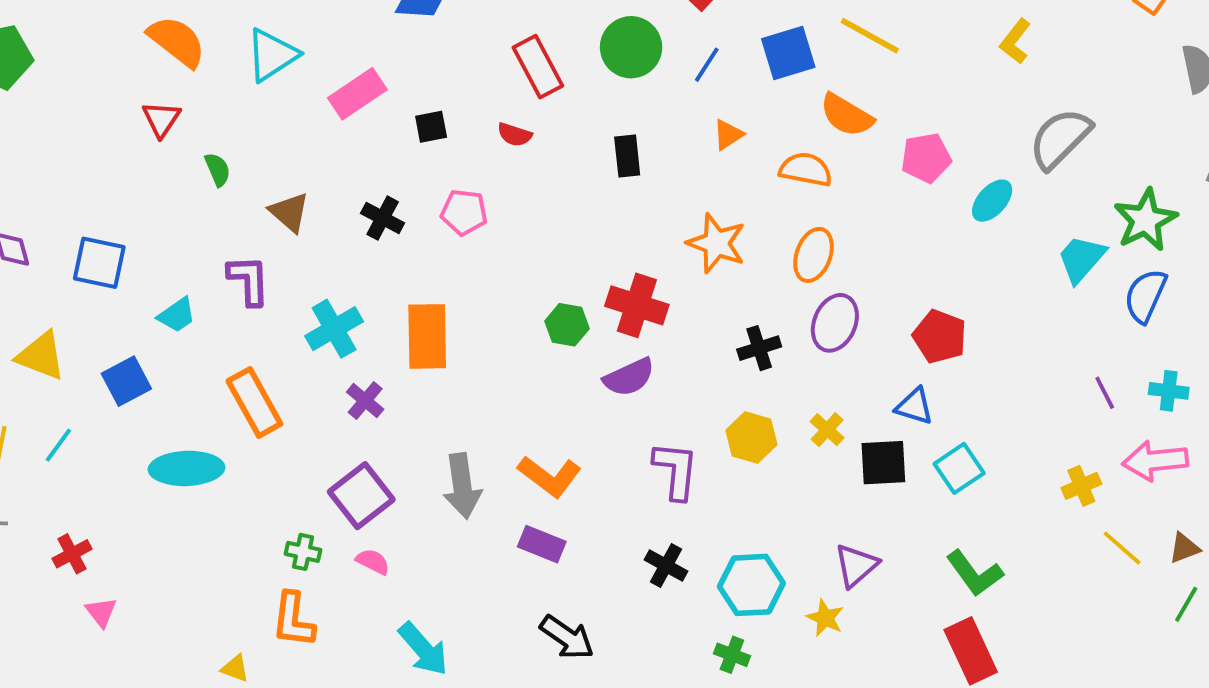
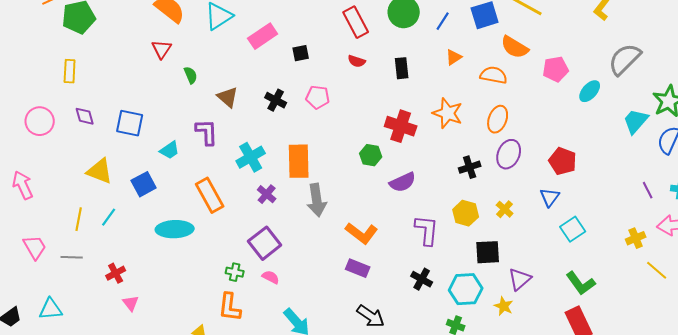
red semicircle: (515, 135) -> (357, 61), moved
red cross: (637, 305) -> (401, 126), moved
blue triangle: (914, 406) -> (550, 197), turned 50
black square: (883, 463) -> (488, 252), moved
gray arrow: (462, 486) -> (317, 200), moved

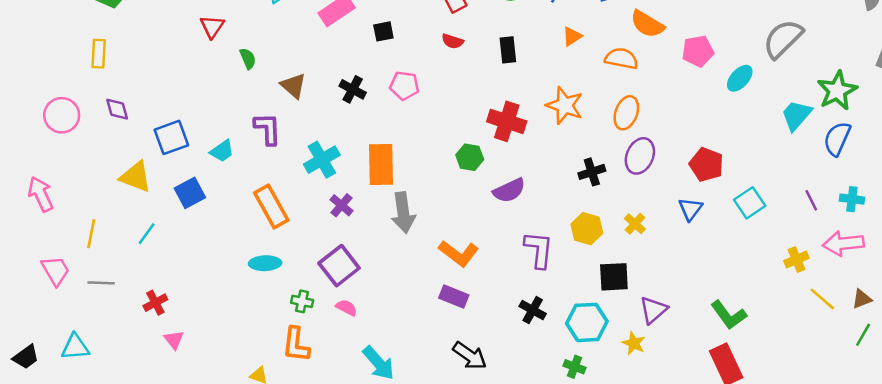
blue square: (130, 123) -> (171, 137), moved, turned -32
yellow line: (79, 219) -> (91, 234), moved
cyan ellipse: (175, 229) -> (265, 263), moved, size x0.7
cyan square: (573, 229) -> (750, 203), moved

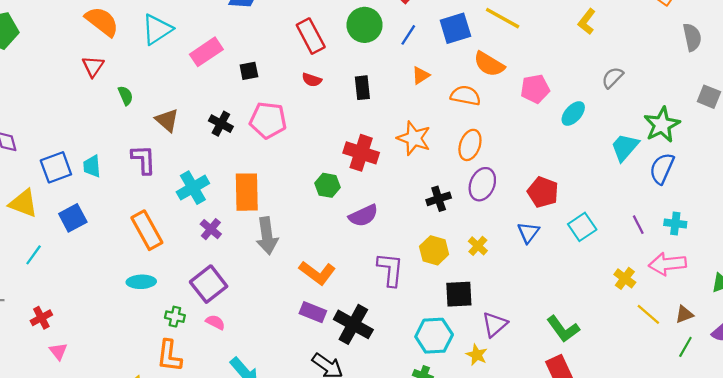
gray semicircle: (783, 39) -> (612, 78), size x0.6
pink pentagon: (404, 86) -> (268, 120), size x1.4
cyan trapezoid: (222, 151) -> (92, 166), moved, turned 120
yellow cross: (796, 260) -> (625, 278), turned -30
black cross: (533, 310) -> (353, 324), moved, size x1.6

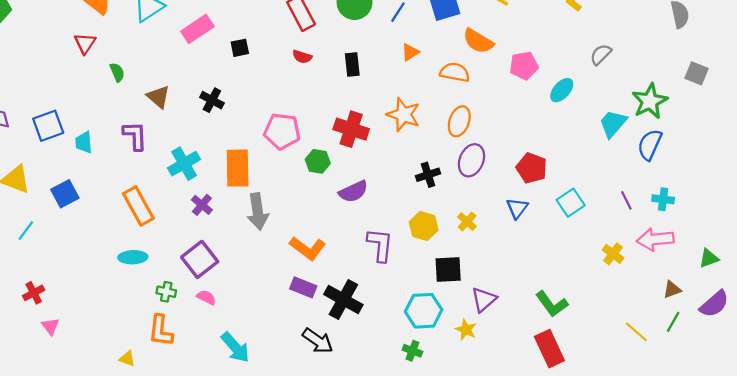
pink pentagon: (268, 120) -> (282, 131), moved
blue square: (56, 167) -> (48, 126), moved
yellow line: (648, 314) -> (636, 332), moved

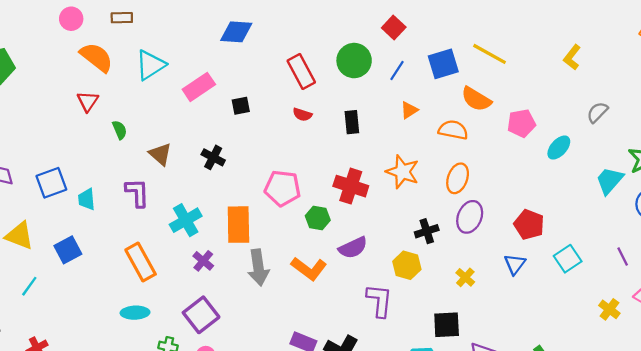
yellow hexagon: (424, 226) -> (407, 265), moved
orange L-shape: (308, 248) -> (309, 269), moved

